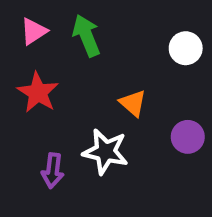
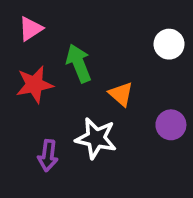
green arrow: (86, 36) -> (79, 63), moved
red star: (38, 93) -> (34, 84), turned 30

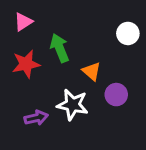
purple circle: (171, 125) -> (116, 95), moved
purple arrow: (48, 156) -> (36, 118), turned -110

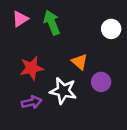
green arrow: (60, 48) -> (52, 23), moved
red star: (26, 64) -> (32, 68), moved

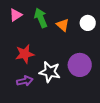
orange triangle: (80, 62) -> (63, 25), moved
purple circle: (101, 82) -> (80, 65), size x1.5

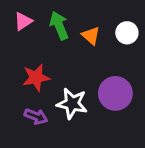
purple arrow: (25, 81) -> (36, 116), turned 35

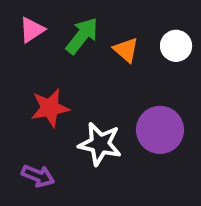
green arrow: (59, 26) -> (82, 36), turned 60
purple arrow: (36, 116) -> (38, 176), moved

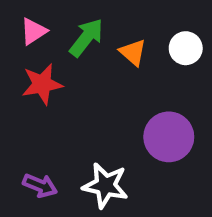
red star: (50, 108) -> (42, 84), moved
white star: (100, 144) -> (105, 185), moved

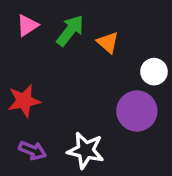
white circle: (186, 48) -> (154, 72), moved
red star: (42, 84) -> (24, 101), moved

